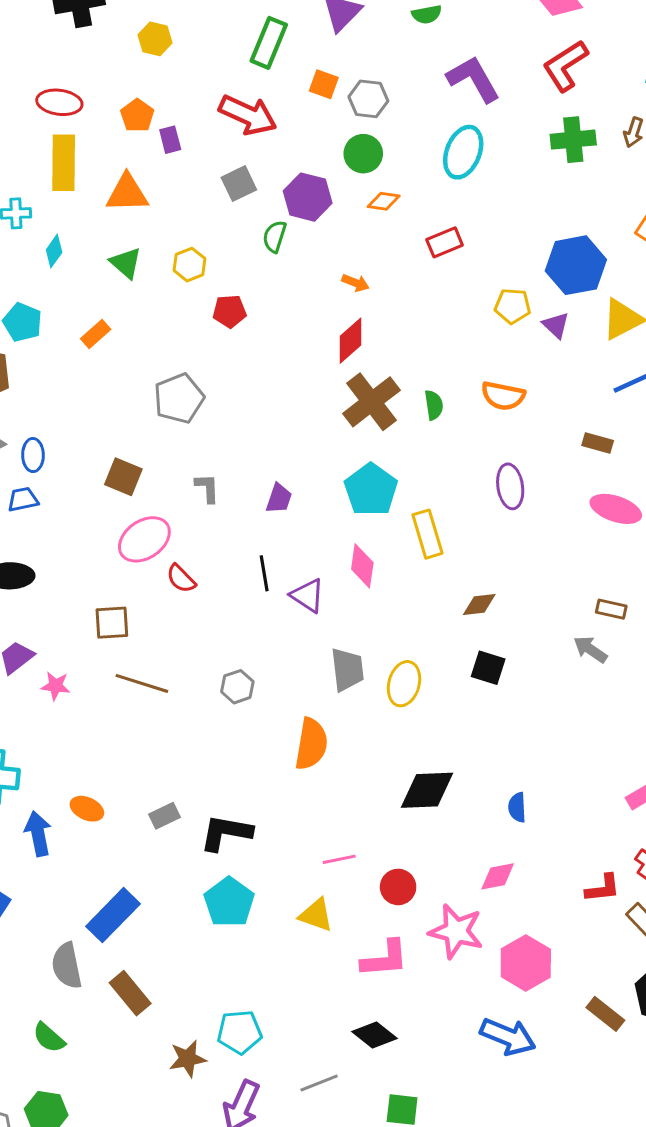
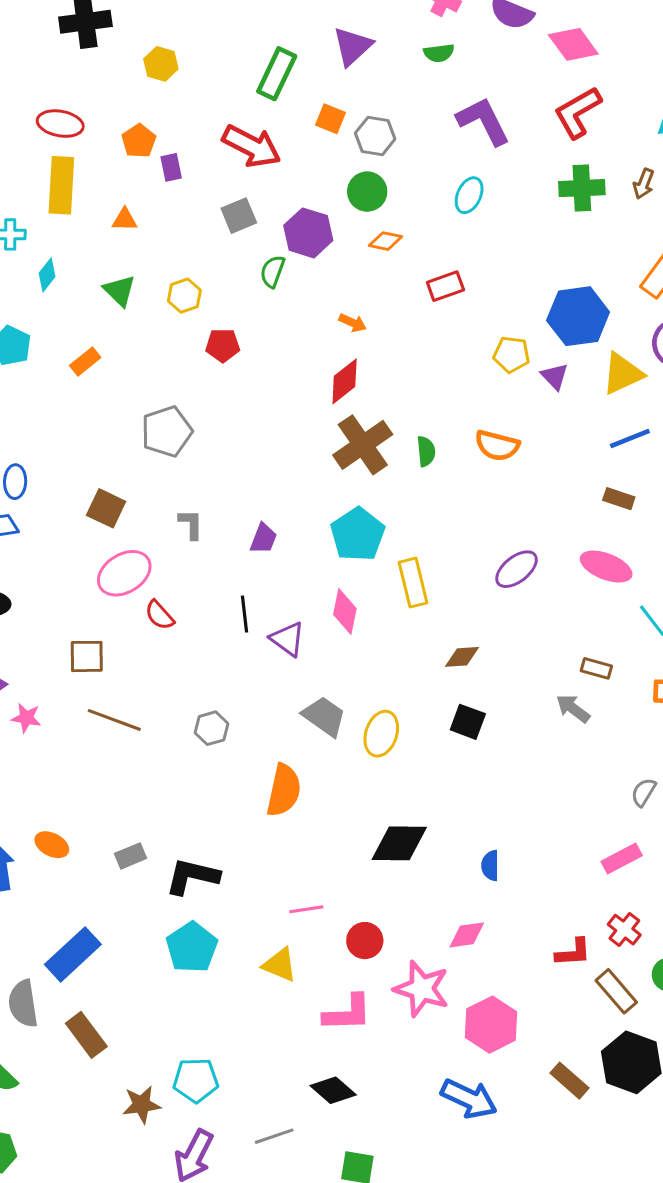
cyan ellipse: (463, 152) -> (469, 195), size x0.7
orange triangle: (127, 193) -> (125, 220), size x0.6
brown rectangle: (598, 443) -> (619, 499), moved
purple ellipse: (510, 486) -> (517, 569), moved, turned 57
gray trapezoid: (347, 670) -> (324, 716), turned -51

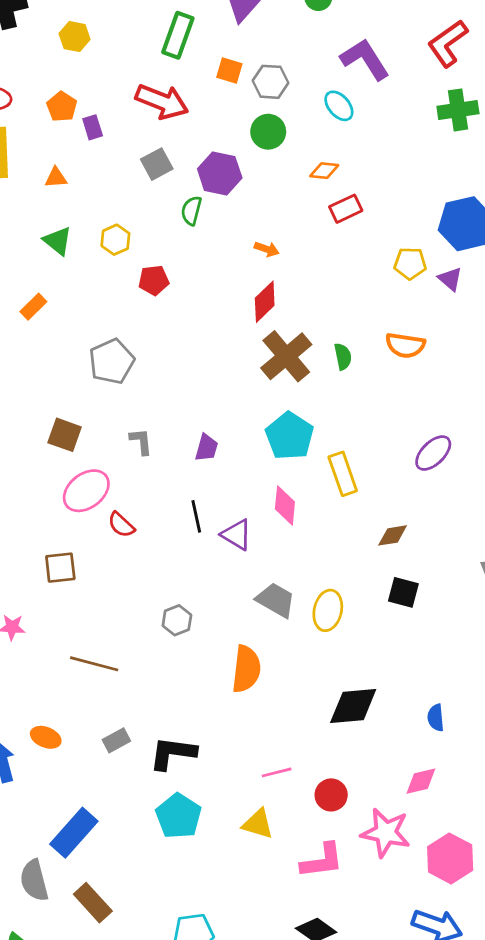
cyan ellipse: (469, 195) -> (339, 106), moved, turned -60
orange diamond: (385, 241) -> (324, 171), moved
brown line: (114, 720) -> (94, 664), moved

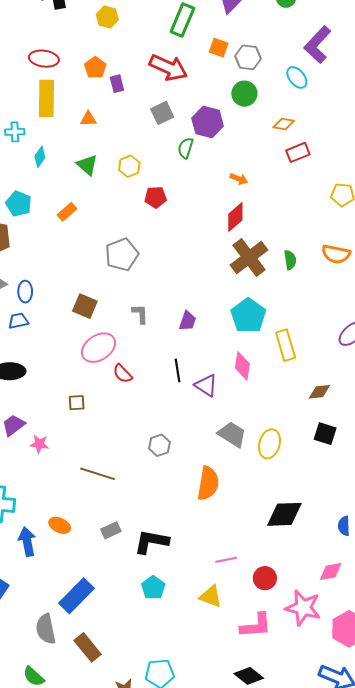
purple L-shape: (365, 59) -> (318, 45), turned -108
brown square: (60, 568) -> (77, 403), size x0.7
cyan pentagon: (179, 816) -> (153, 588), size x0.7

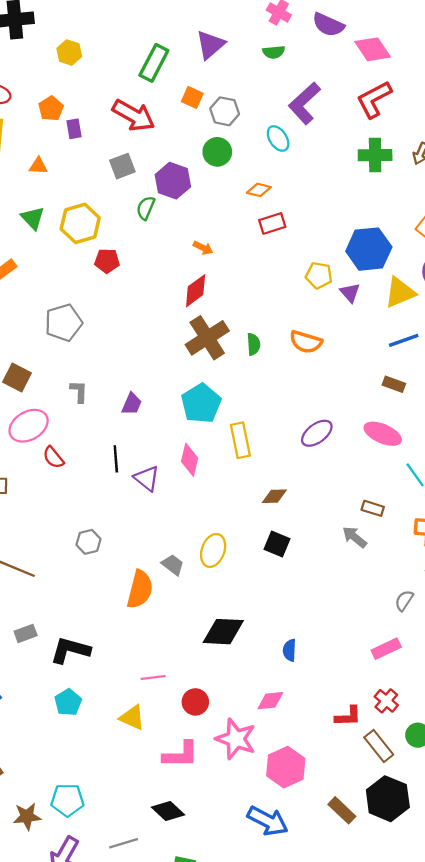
yellow hexagon: (129, 166) -> (80, 223), size x1.6
gray trapezoid: (232, 434) -> (173, 565), moved, size x0.7

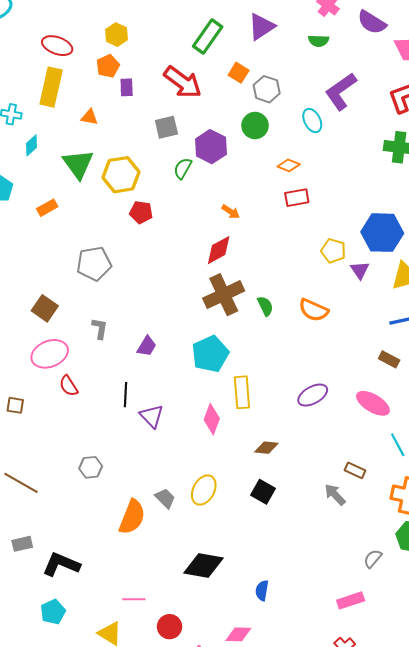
yellow hexagon: (69, 53) -> (116, 35), moved
green triangle: (33, 218) -> (78, 164), size x1.4
green semicircle: (254, 344) -> (265, 306), turned -30
pink diamond: (190, 460) -> (212, 419), moved

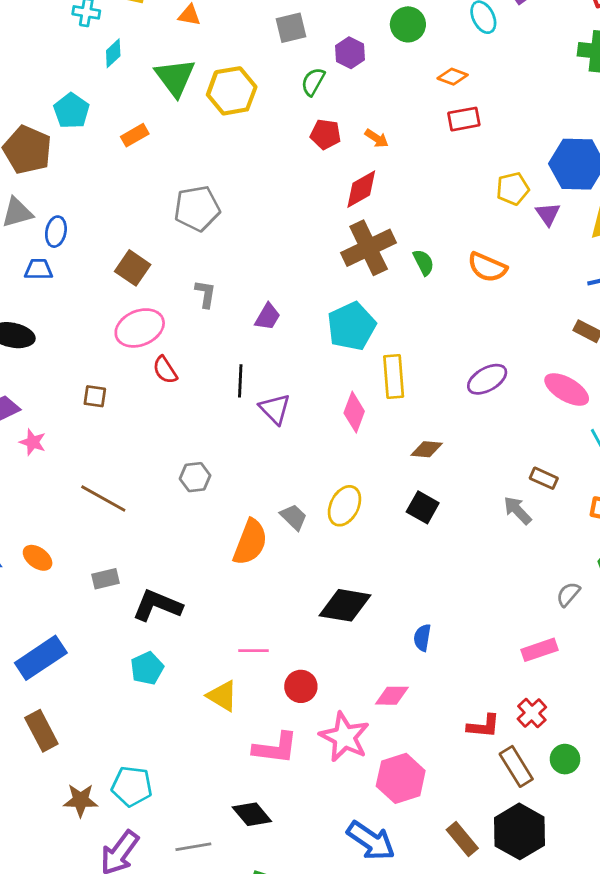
purple hexagon: (211, 147) -> (350, 53), size x0.7
red pentagon: (141, 212) -> (325, 134), moved
yellow pentagon: (333, 251) -> (513, 189), turned -30

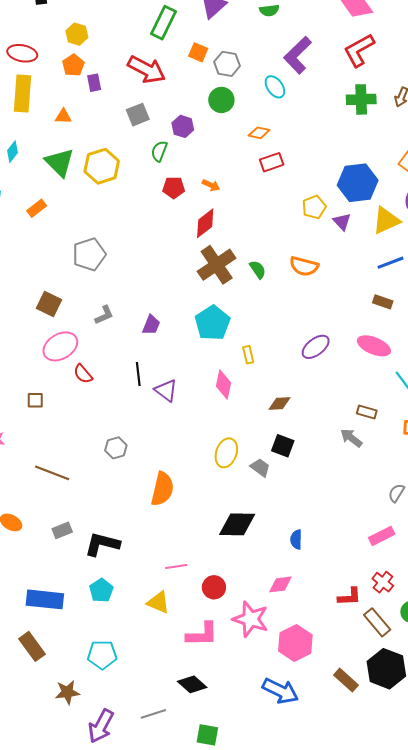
gray L-shape: (205, 294) -> (104, 315), turned 65
yellow rectangle: (394, 377) -> (248, 355), size x0.6
gray trapezoid: (294, 517) -> (260, 467), moved
blue rectangle: (41, 658) -> (45, 599), moved, turned 48
cyan pentagon: (132, 786) -> (102, 655), moved

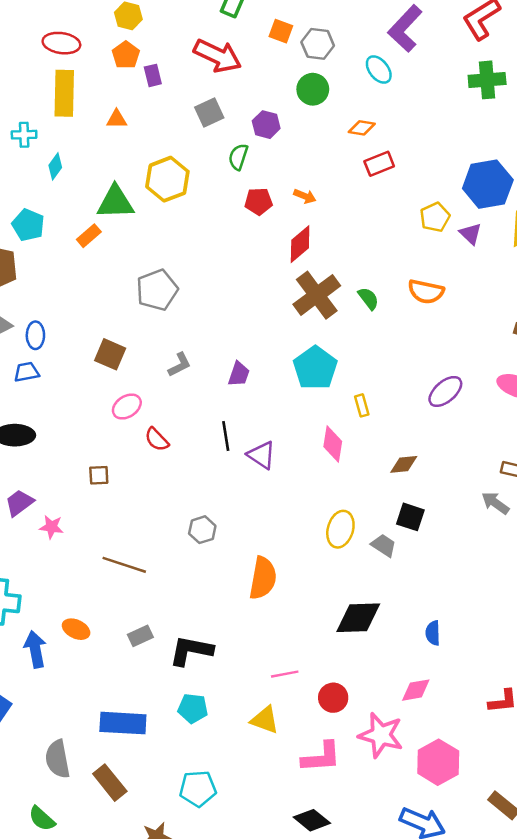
green triangle: (60, 162) -> (115, 202), moved, turned -44
pink ellipse: (60, 346) -> (127, 407), size x0.7
cyan pentagon: (101, 590) -> (193, 708), turned -30

